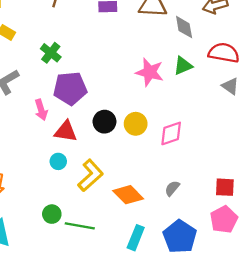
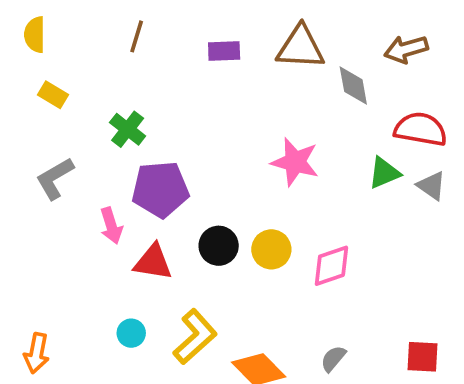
green triangle: (183, 66) -> (384, 173), moved
cyan circle: (58, 161) -> (131, 333), moved

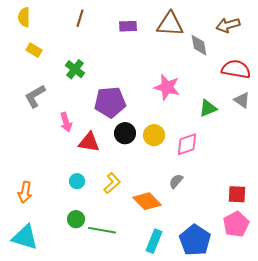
green triangle: (384, 173) -> (208, 108), moved
purple pentagon: (160, 189) -> (110, 102), moved
yellow L-shape: (195, 337) -> (112, 183), size x0.7
gray semicircle: (333, 359) -> (176, 181), moved

